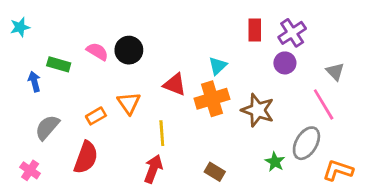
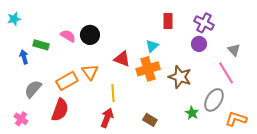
red rectangle: (255, 30) -> (168, 21), moved
purple cross: (292, 33) -> (204, 23), turned -30
orange rectangle: (96, 116) -> (67, 81), size x1.5

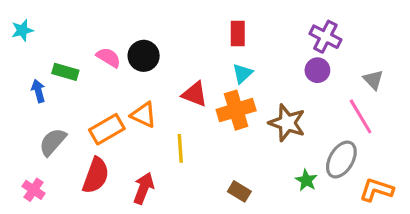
red rectangle: (168, 21) -> (238, 33), moved
orange triangle: (90, 72) -> (144, 115), turned -30
red arrow: (107, 118) -> (144, 188), moved

